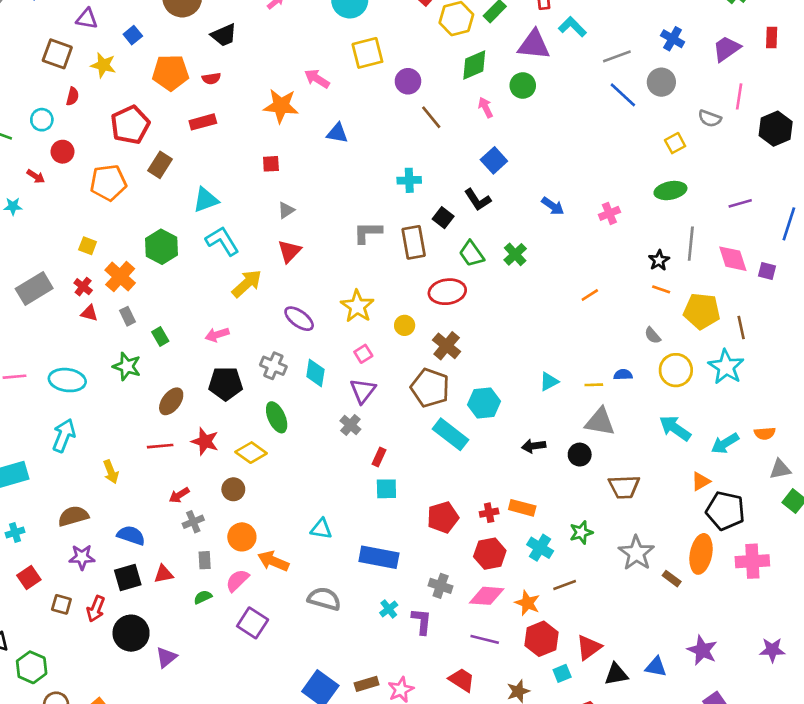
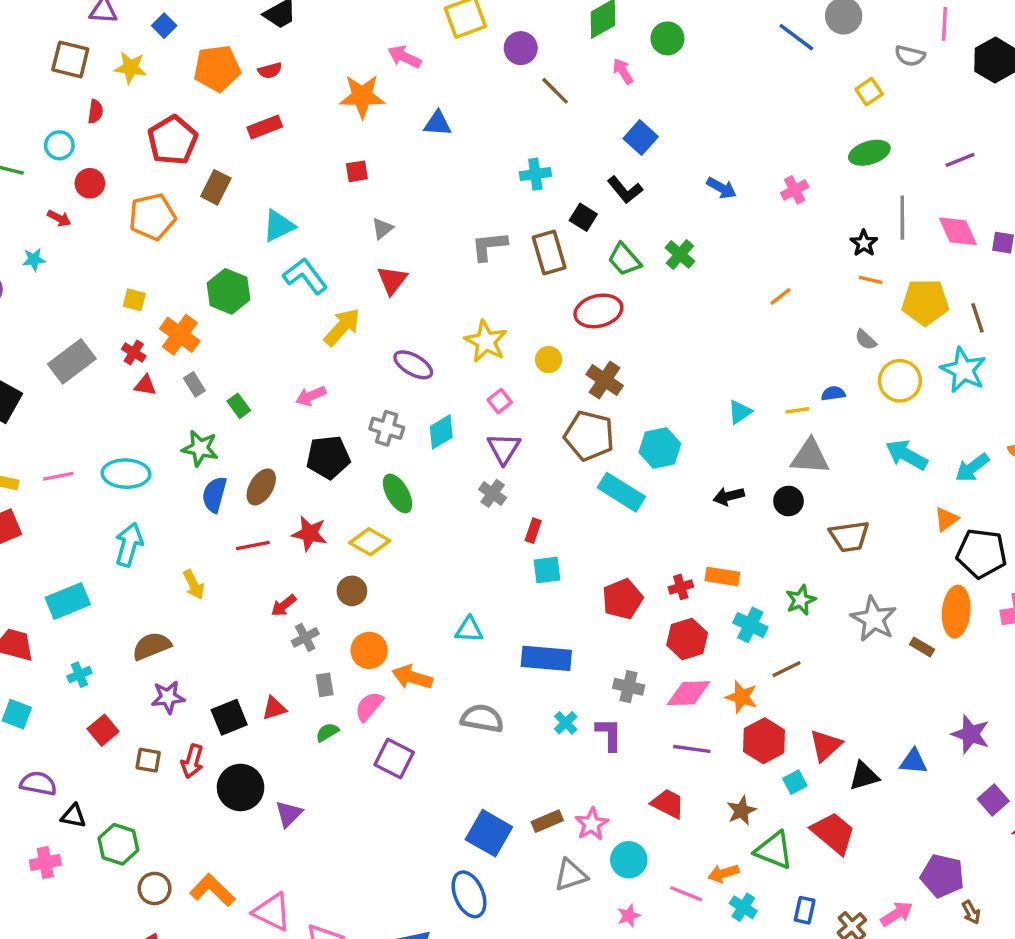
cyan diamond: (315, 373) -> (441, 432), turned 56
blue semicircle: (131, 535) -> (214, 495), moved, turned -88

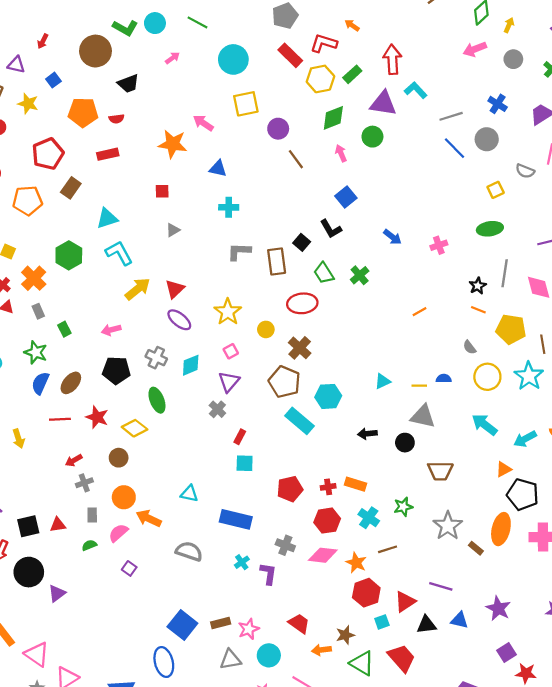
cyan cross: (535, 174) -> (229, 207), moved
red triangle: (392, 280) -> (175, 289), moved
purple line: (692, 749) -> (441, 586), moved
purple square: (394, 758) -> (129, 568), size x0.6
orange arrow: (723, 873) -> (321, 650), moved

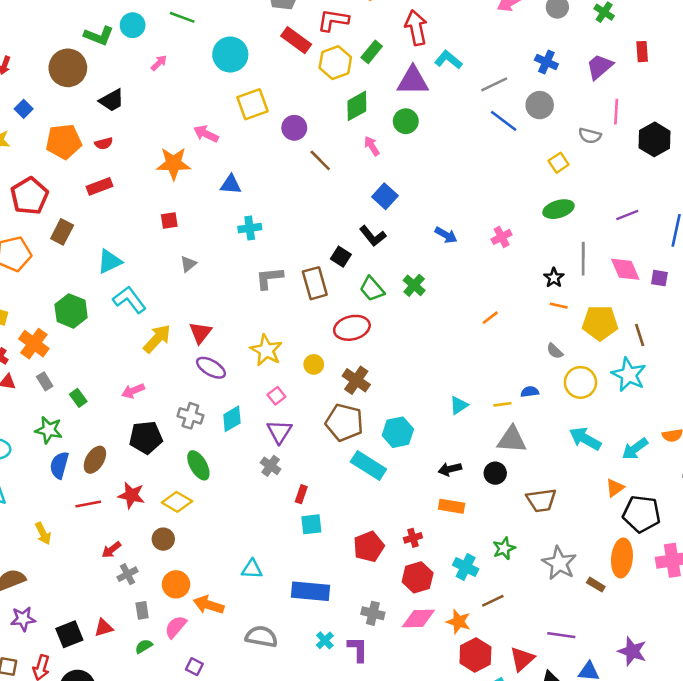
orange rectangle: (356, 484) -> (452, 506), moved

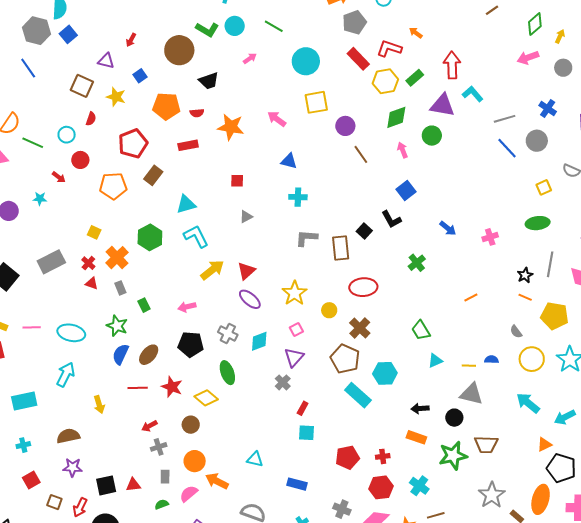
orange star: (174, 163) -> (231, 127), moved
green trapezoid: (372, 289) -> (421, 330), moved
green star: (504, 548) -> (453, 456), moved, size x1.6
blue rectangle: (310, 591) -> (297, 484), size x0.7

